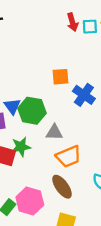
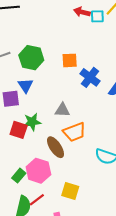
red arrow: (72, 22) -> (82, 12), turned 119
green hexagon: (32, 111) -> (31, 58), moved
brown ellipse: (62, 187) -> (55, 147), moved

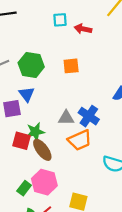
red arrow: (82, 12) -> (83, 29), moved
cyan square: (97, 16) -> (60, 20), moved
blue cross: (90, 77) -> (89, 116), moved
brown ellipse: (55, 147) -> (42, 150), moved

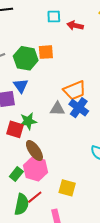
orange square: (71, 66) -> (46, 52), moved
orange trapezoid: (80, 140) -> (75, 90), moved
brown ellipse: (42, 150) -> (34, 151), moved

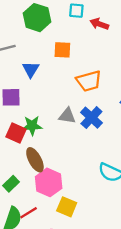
green hexagon: (26, 58) -> (37, 18), moved
blue triangle: (21, 86) -> (31, 69), moved
orange trapezoid: (75, 90) -> (89, 81), moved
pink hexagon: (36, 169) -> (49, 182), moved

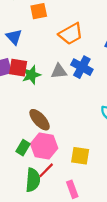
green star: (32, 126) -> (31, 75), moved
red square: (16, 133) -> (18, 68), moved
pink hexagon: (49, 182) -> (44, 146), moved

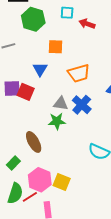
blue triangle: (14, 37) -> (40, 69), moved
green star: (31, 75) -> (57, 121), moved
pink hexagon: (44, 146) -> (40, 180), moved
red line: (46, 170) -> (30, 197), moved

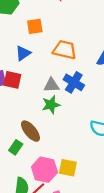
blue triangle: (40, 69) -> (23, 53), turned 35
orange trapezoid: (79, 73) -> (65, 50), turned -140
green rectangle: (13, 163) -> (16, 147), moved

